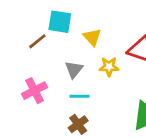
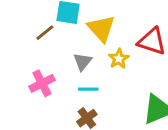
yellow triangle: (92, 37) -> (101, 28), size x1.5
yellow star: (109, 67) -> (119, 59), turned -30

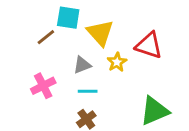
gray triangle: (83, 62) -> (82, 65), turned 30

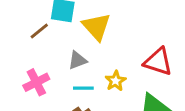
red triangle: (149, 45) -> (158, 62), moved
yellow star: (117, 62) -> (116, 81), moved

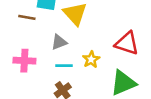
brown line: (39, 31) -> (27, 17), turned 49
pink cross: (36, 82) -> (24, 61), turned 30

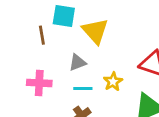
brown line: (27, 17) -> (42, 35), turned 70

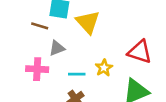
brown line: (42, 35) -> (40, 26), turned -63
gray triangle: (77, 62) -> (57, 48), moved

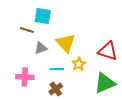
yellow triangle: (88, 22) -> (66, 43), moved
pink cross: (37, 69) -> (25, 77), moved

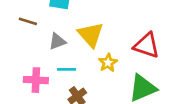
brown line: (27, 30) -> (28, 21), moved
cyan line: (57, 69) -> (67, 69), moved

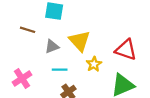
pink cross: (36, 80) -> (22, 78), moved, turned -36

